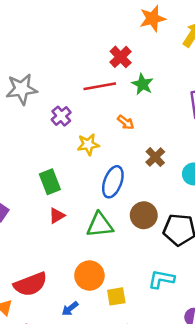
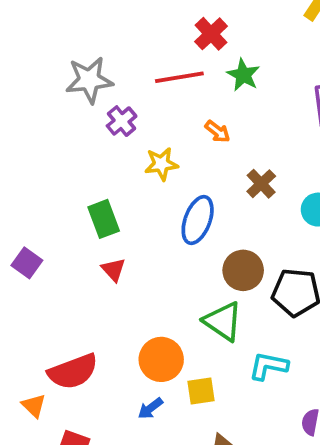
gray star: (22, 89) -> (89, 80), moved
red triangle: (57, 216) -> (113, 270), turned -42
green triangle: (100, 225) -> (223, 321), moved, turned 40
blue arrow: (70, 309) -> (150, 408), moved

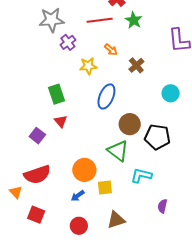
orange arrow: (217, 131) -> (111, 50), moved
brown cross: (261, 184) -> (136, 65), moved
purple square: (27, 263) -> (37, 136), moved

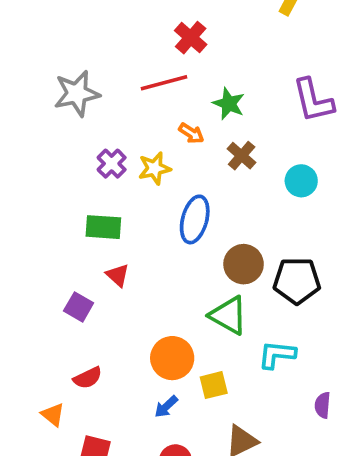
green star: (134, 20) -> (229, 104), moved
purple cross: (68, 42) -> (112, 164), moved
cyan circle: (171, 93) -> (301, 181), moved
green rectangle: (56, 94) -> (103, 227), turned -60
red semicircle: (37, 175) -> (88, 378), size x0.6

